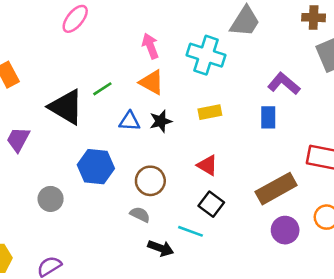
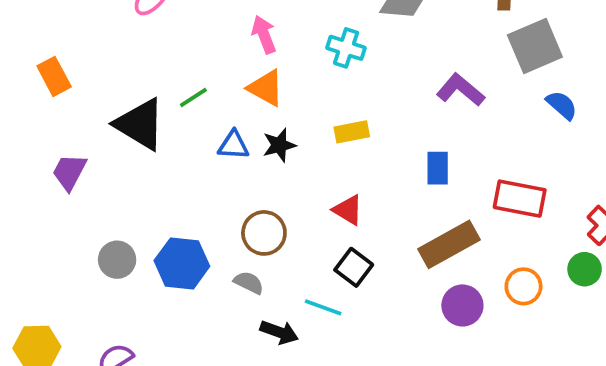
cyan cross: (206, 55) -> (346, 48), size x0.7
blue rectangle: (268, 117) -> (438, 168), moved
blue hexagon: (96, 167) -> (182, 263), moved

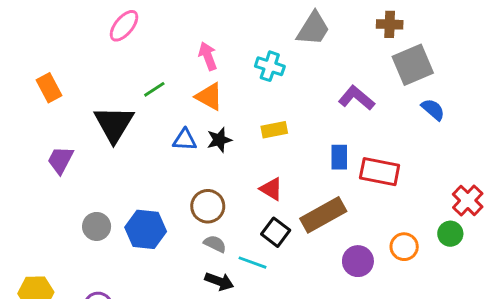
green line: (193, 97) -> (154, 89), moved
black triangle: (140, 124) -> (114, 124), turned 30
red rectangle: (520, 199) -> (380, 172), moved
brown rectangle: (449, 244) -> (323, 215), moved
gray semicircle: (249, 283) -> (215, 244), moved

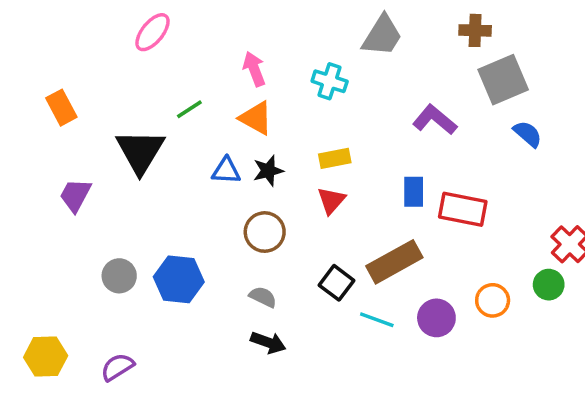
red triangle: (271, 189) -> (331, 200), moved, turned 40
brown circle: (208, 206) -> (265, 232), moved
cyan line: (253, 263) -> (377, 320), moved

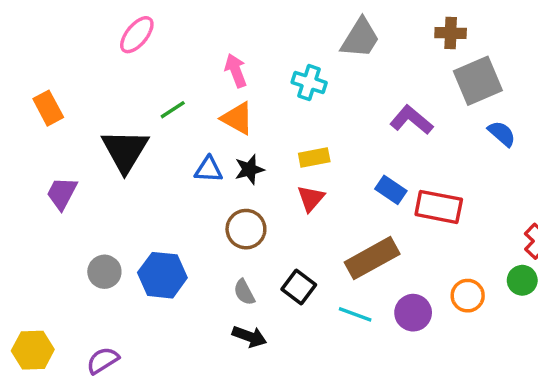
blue rectangle: (414, 192) -> (391, 190), turned -56
black square: (337, 283) -> (299, 287), moved
gray semicircle: (263, 297) -> (244, 292), turned -144

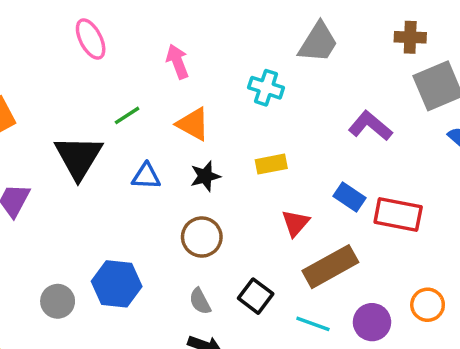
pink ellipse: (137, 35) -> (91, 39), turned -66
pink arrow: (236, 71) -> (177, 62), moved
blue triangle: (208, 169) -> (146, 176), moved
red triangle: (311, 198) -> (296, 223), moved
gray circle: (104, 272) -> (58, 301), moved

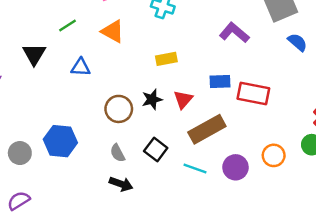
black triangle: (78, 157) -> (34, 54), size x0.7
black star: (205, 176) -> (152, 99), moved
blue rectangle: (349, 197) -> (220, 82), turned -36

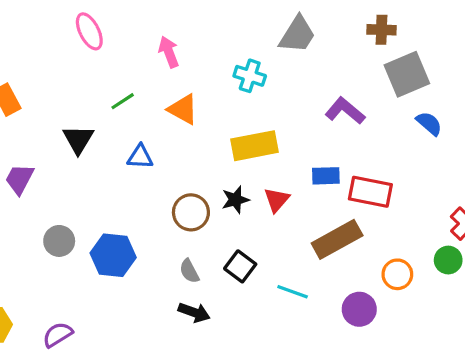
yellow rectangle: (166, 59) -> (254, 146), size x1.6
brown rectangle: (207, 129) -> (337, 239), moved
gray circle: (20, 153) -> (59, 241), moved
purple circle: (235, 167) -> (359, 309), moved

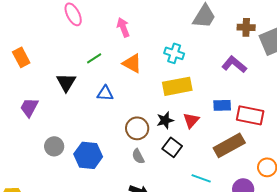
brown cross: (381, 30) -> (246, 27), moved
cyan cross: (250, 76) -> (174, 53), moved
black square: (240, 266) -> (172, 147), moved
gray semicircle: (189, 271) -> (138, 156), moved

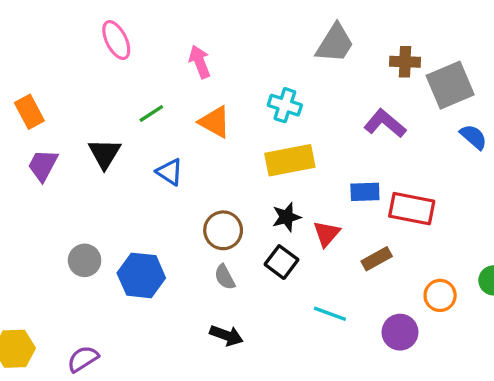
blue triangle: (105, 93) -> (170, 172), turned 30
purple trapezoid: (29, 107) -> (43, 165), moved
black star: (165, 120) -> (287, 217), moved
red triangle: (191, 120) -> (327, 234), moved
brown rectangle: (229, 145) -> (377, 259), size x0.6

